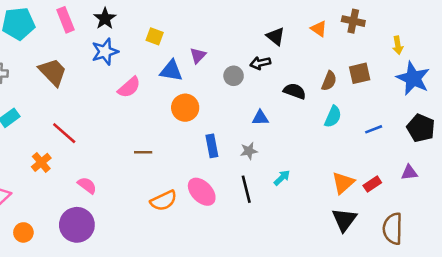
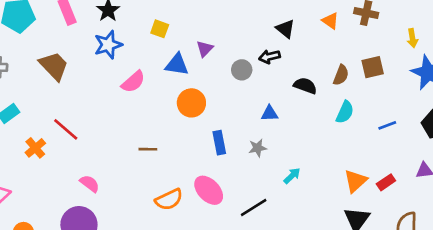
orange cross: (41, 162) -> (35, 148), moved
black line: (246, 189) -> (254, 207), moved, turned 72

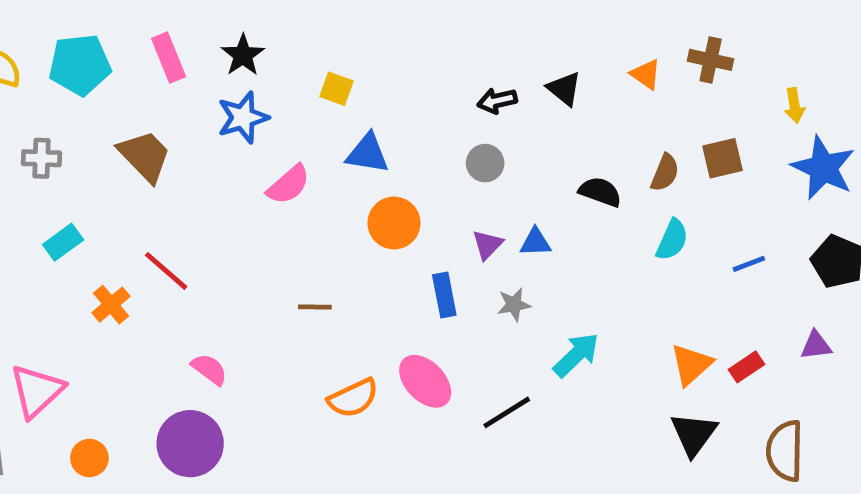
purple triangle: (205, 49) -> (488, 245), moved
black arrow: (269, 57) -> (497, 101), moved
cyan arrow: (292, 176) -> (576, 355), size x1.5

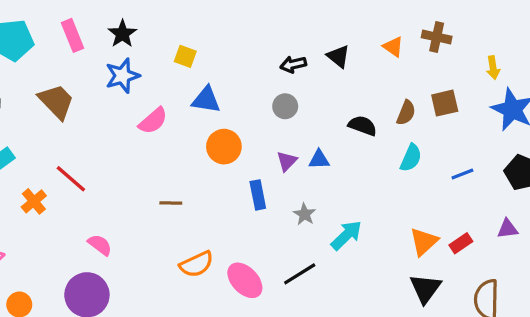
gray star: (514, 305) -> (305, 214), moved, turned -30
pink ellipse: (425, 381) -> (245, 280), moved

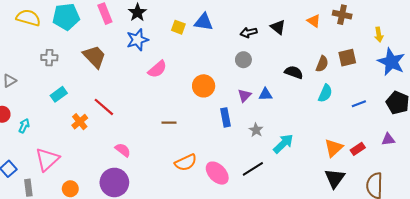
blue triangle: (206, 100) -> (204, 22), moved

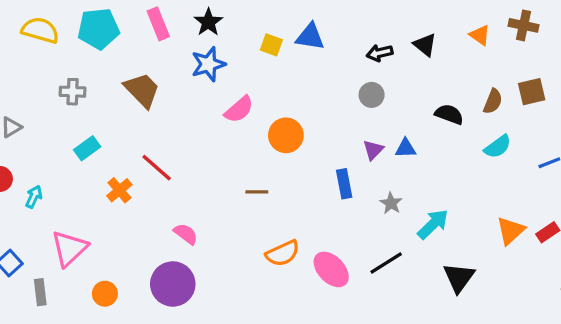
orange circle: (204, 86) -> (286, 135), moved
cyan semicircle: (325, 93) -> (498, 147), turned 30
black triangle: (335, 178) -> (459, 278), moved

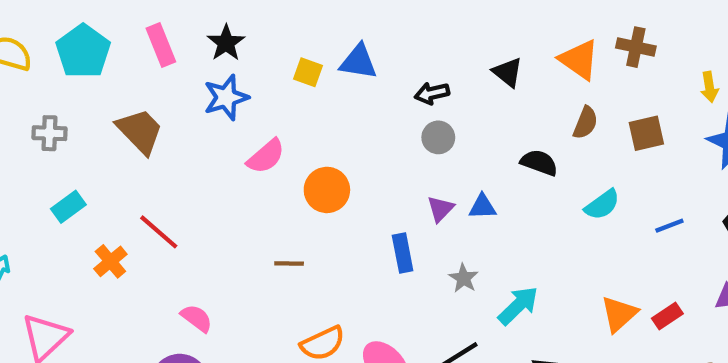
cyan pentagon: (98, 29) -> (83, 51), turned -30
orange triangle: (480, 35) -> (579, 60), size x1.5
black arrow: (380, 53) -> (432, 93), moved
brown semicircle: (493, 101) -> (585, 123), moved

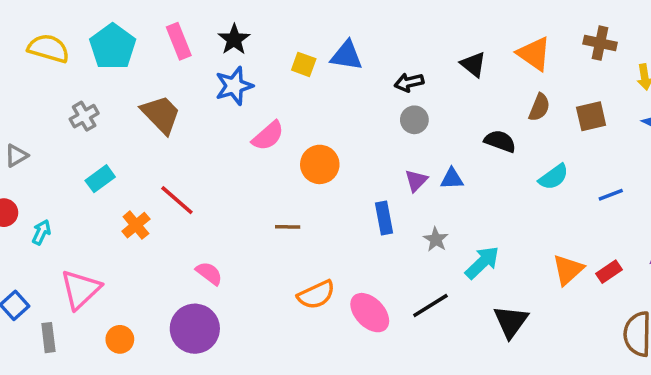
brown cross: (636, 47) -> (600, 43), moved
gray cross: (49, 133) -> (84, 116), turned -32

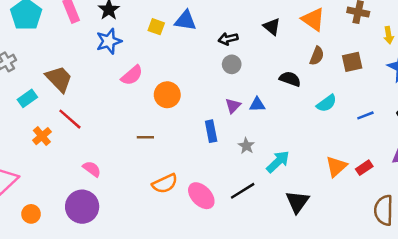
brown trapezoid: (161, 114) -> (59, 79), moved
cyan rectangle: (100, 179) -> (27, 98), moved

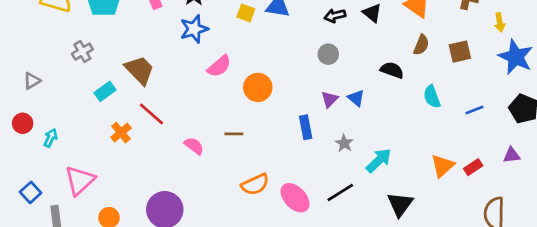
black arrow: (228, 39) -> (335, 16), moved
cyan semicircle: (327, 103) -> (432, 97), turned 105
blue triangle: (257, 104) -> (356, 98), turned 42
pink semicircle: (92, 169) -> (194, 146), moved

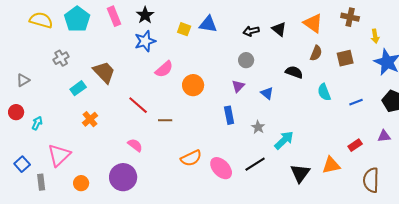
purple triangle: (330, 99) -> (238, 86), moved
red line: (151, 114) -> (138, 105), moved
brown line: (234, 134) -> (165, 120), moved
pink semicircle: (194, 146) -> (135, 145), moved
orange triangle: (443, 166) -> (331, 165), moved, turned 30

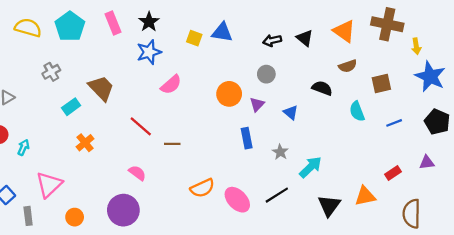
brown cross: (350, 17) -> (387, 24), size x1.5
brown semicircle: (316, 53) -> (348, 66), turned 49
brown square: (345, 58) -> (381, 83), moved
orange circle: (193, 85) -> (229, 94), moved

